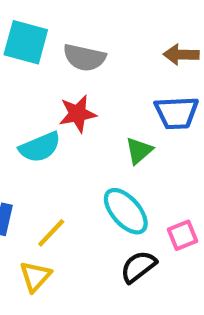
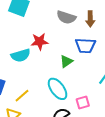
brown arrow: (181, 55) -> (90, 19), turned -98
gray semicircle: (84, 58) -> (66, 17), moved

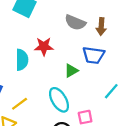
cyan semicircle: (21, 55) -> (22, 60), turned -78

